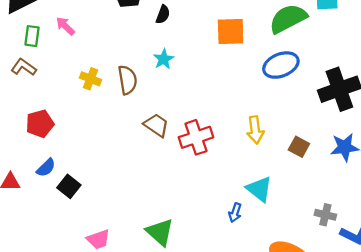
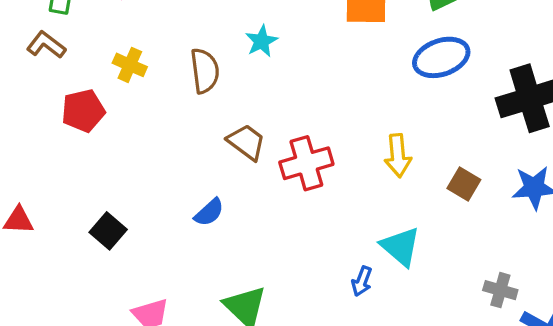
yellow cross: (91, 79) -> (130, 65), moved
red pentagon: (40, 124) -> (83, 111), moved
blue semicircle: (46, 168) -> (209, 212), moved

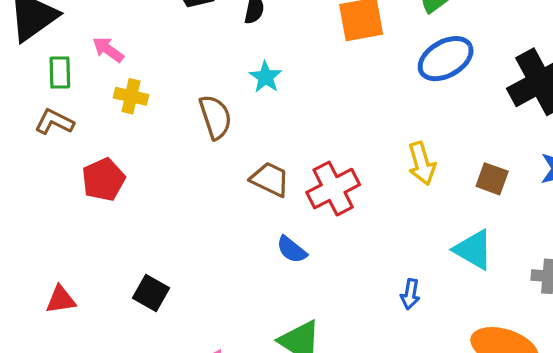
yellow cross: (130, 65) -> (131, 96), moved
blue semicircle: (209, 212) -> (292, 250), moved, turned 92
cyan triangle: (401, 247) -> (473, 250), moved

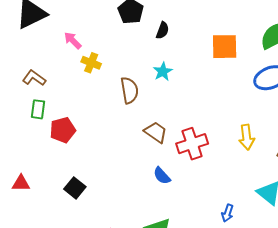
green rectangle: (60, 73) -> (38, 109), moved
yellow cross: (131, 96) -> (91, 63), moved
red pentagon: (103, 180) -> (63, 130), moved

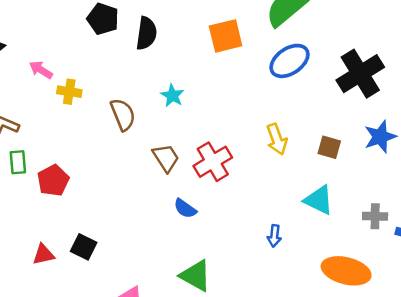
black semicircle: (162, 30) -> (146, 33), size x1.5
cyan star: (163, 72) -> (172, 96), moved
brown trapezoid: (156, 132) -> (166, 158), turned 35
red triangle: (21, 183) -> (44, 254), moved

